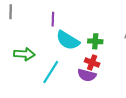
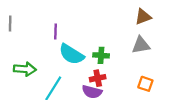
red cross: (92, 63) -> (98, 78), turned -32

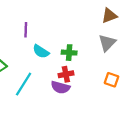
gray triangle: (141, 45) -> (107, 43), turned -36
cyan semicircle: (71, 54) -> (41, 51), size x0.7

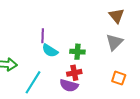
brown triangle: (109, 16) -> (117, 16), turned -49
purple line: (26, 30) -> (43, 36), moved

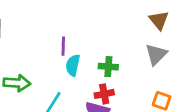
cyan semicircle: (50, 51) -> (73, 65), turned 70

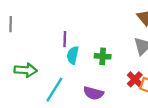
red cross: (104, 94) -> (135, 79), moved, turned -35

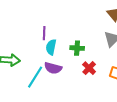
red cross: (135, 79) -> (89, 68), moved
purple semicircle: (93, 93) -> (53, 68), moved

